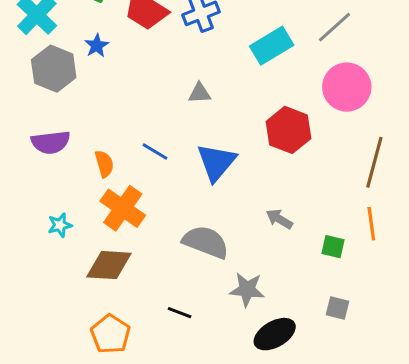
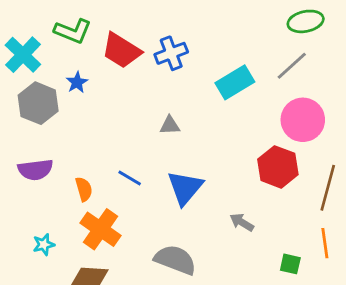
red hexagon: (288, 130) -> (278, 167), moved
gray arrow: (279, 219) -> (242, 222), moved

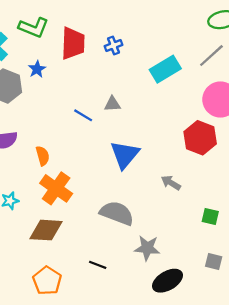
red trapezoid: (121, 51) -> (73, 43), turned -120
blue cross: (171, 53) -> (113, 45), size x0.7
blue line: (130, 178) -> (83, 115), moved

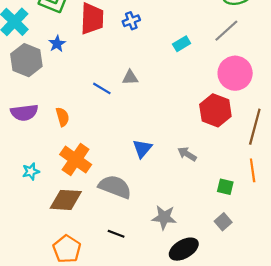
cyan rectangle: (165, 69) -> (182, 44), size x0.6
blue triangle: (125, 155) -> (142, 149), moved, size x0.7
orange semicircle: (43, 156) -> (62, 117), moved
gray semicircle: (117, 213) -> (115, 187), moved
gray square: (214, 262) -> (223, 222), moved, turned 35

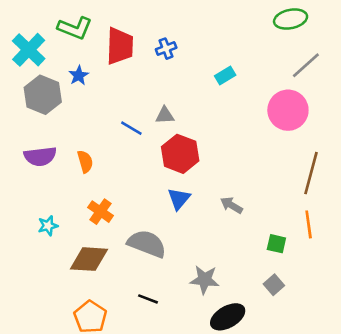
gray line: (226, 31) -> (306, 65), moved
red hexagon: (215, 110) -> (180, 154), moved
orange cross: (76, 159) -> (101, 212), size x0.7

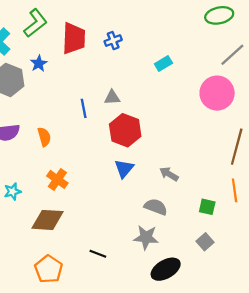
green L-shape: (75, 28) -> (35, 23), turned -60
blue line: (131, 128) -> (84, 108), turned 48
gray semicircle: (147, 244) -> (156, 207), moved, size x0.7

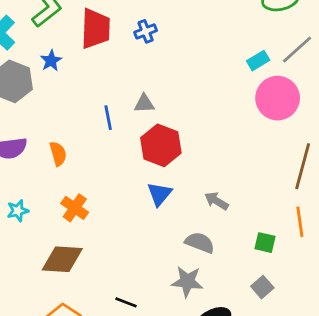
cyan rectangle: (163, 64) -> (258, 61), moved
cyan star: (13, 191) -> (18, 211), moved

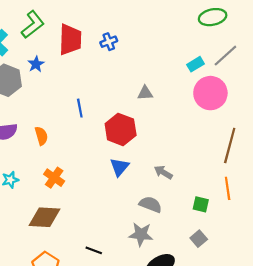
gray triangle: (144, 104) -> (145, 93), moved

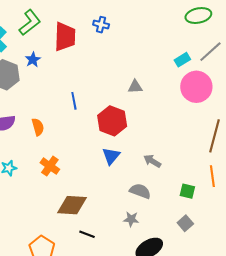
blue cross: (109, 42) -> (101, 25), moved, turned 35
brown diamond: (45, 217) -> (72, 205), moved
gray star: (141, 234) -> (131, 219), size x0.7

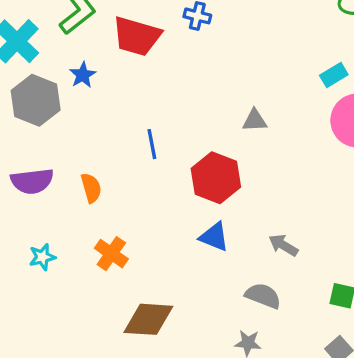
red trapezoid: (65, 37) -> (137, 36), turned 104
blue triangle: (111, 156) -> (214, 237), turned -48

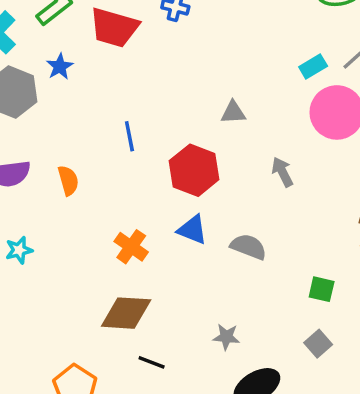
gray arrow: (283, 245) -> (282, 172), moved, turned 32
orange cross: (111, 254) -> (131, 247), moved
gray semicircle: (263, 296) -> (248, 247), moved

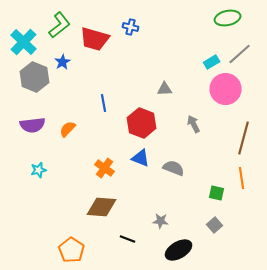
orange semicircle: (68, 180) -> (68, 129), turned -120
black line: (152, 362) -> (128, 239), moved

